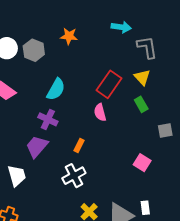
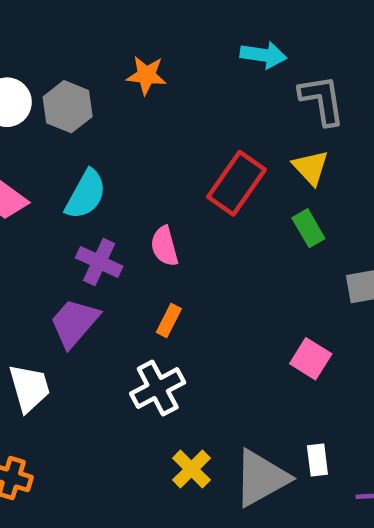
cyan semicircle: (56, 89) -> (86, 194), moved
pink semicircle: (100, 112) -> (164, 246), moved

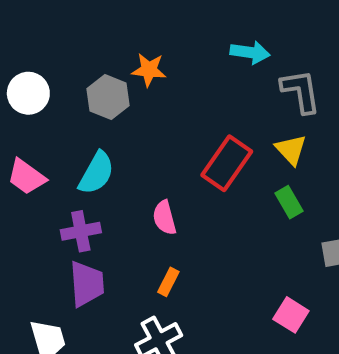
gray hexagon: (68, 107) -> (108, 97), moved
purple cross: (99, 262) -> (81, 231), moved, turned -36
purple trapezoid: (74, 323) -> (87, 284), turned 135

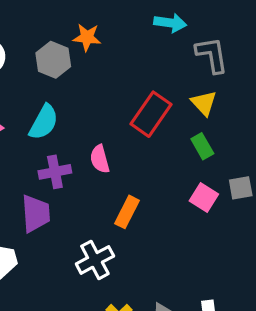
purple cross: (81, 231) -> (55, 172), moved
orange rectangle: (168, 282) -> (127, 212), moved, size x1.4
pink square: (291, 315) -> (204, 197), moved

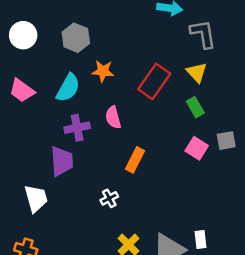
orange star: (87, 37) -> (103, 71), moved
white cross: (95, 260) -> (109, 198), size x0.6

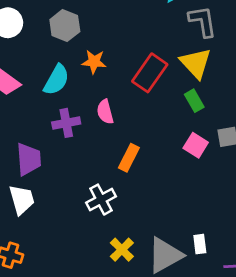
yellow triangle: (197, 72) -> (196, 63), size x1.4
purple trapezoid: (62, 161) -> (29, 159), moved
white cross: (109, 198) -> (101, 200), size x1.5

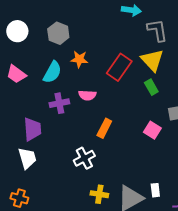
pink semicircle: (105, 112) -> (87, 95), turned -72
pink square: (196, 145) -> (152, 130), moved
yellow cross: (122, 250) -> (99, 194), turned -36

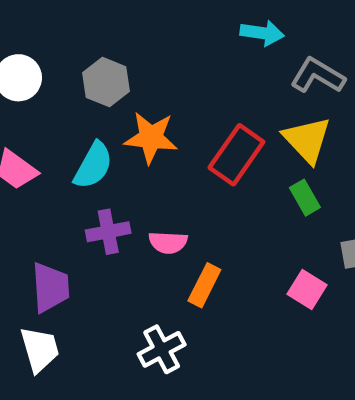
gray L-shape: (157, 30) -> (318, 76), turned -50
orange star: (79, 59) -> (151, 138), size x1.4
pink semicircle: (87, 95) -> (168, 242), moved

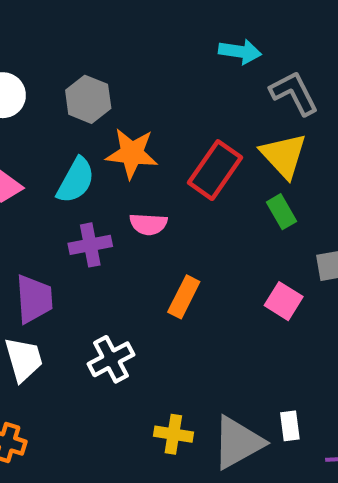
gray L-shape: (318, 76) -> (294, 93), turned 32
pink semicircle: (168, 242) -> (148, 224), moved
white cross: (162, 349) -> (111, 359), moved

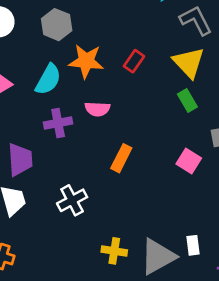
red rectangle: (215, 170) -> (134, 61), moved, size x0.6

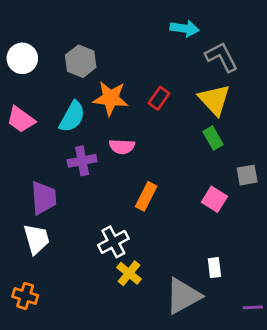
white cross: (72, 200) -> (113, 242), moved
white rectangle: (193, 245) -> (214, 268), moved
yellow cross: (114, 251) -> (129, 273), moved, turned 30

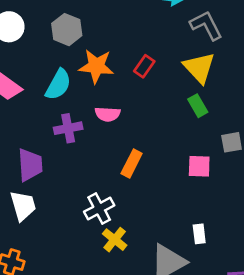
pink square: (214, 199) -> (199, 166), turned -30

